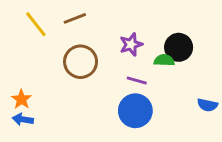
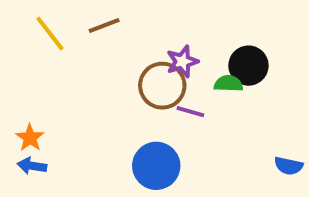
brown circle: (81, 62) -> (162, 86), moved
blue semicircle: (207, 105) -> (289, 166), moved
blue circle: (135, 111) -> (156, 166), moved

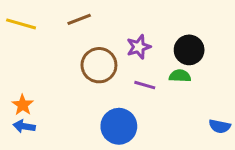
yellow line: (50, 33) -> (21, 24), moved, turned -36
green semicircle: (228, 84) -> (180, 76), moved
brown circle: (162, 86) -> (99, 65), moved

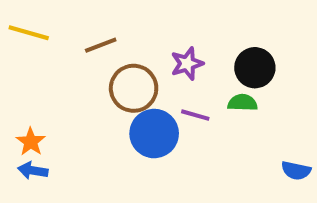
brown line: (79, 19) -> (101, 45), moved
blue circle: (119, 126) -> (154, 134), moved

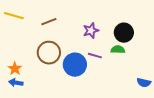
brown circle: (134, 88) -> (49, 53), moved

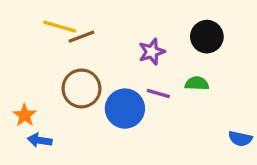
yellow line: (14, 16) -> (60, 27), moved
black circle: (124, 33) -> (207, 37), moved
blue arrow: (16, 83) -> (40, 140), moved

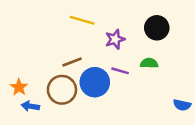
yellow line: (60, 27) -> (82, 20), moved
brown line: (81, 37) -> (72, 62), moved
brown circle: (81, 88) -> (62, 90), moved

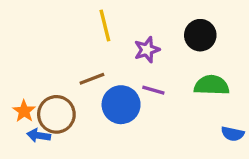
yellow line: (82, 20) -> (105, 25), turned 60
green semicircle: (149, 63) -> (212, 85), moved, size x1.5
brown circle: (62, 90) -> (56, 114), moved

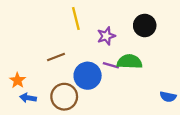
brown line: (92, 79) -> (56, 57), moved
green semicircle: (212, 85) -> (130, 62), moved
brown circle: (56, 114) -> (64, 97), moved

